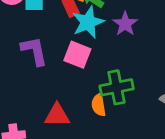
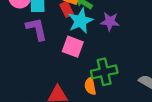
purple star: (125, 24) -> (110, 21), turned -30
purple L-shape: (34, 51) -> (37, 29), moved

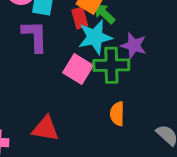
green cross: (104, 72) -> (111, 65), moved
orange semicircle: (90, 86) -> (117, 114), moved

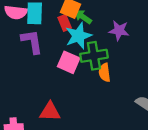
purple star: (134, 46) -> (119, 30), moved
orange semicircle: (117, 114) -> (105, 73), moved

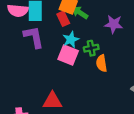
cyan star: (78, 36) -> (71, 40), moved, size x0.7
green cross: (94, 56) -> (91, 48), size x0.6

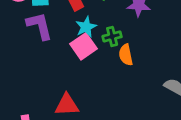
pink square: (68, 55) -> (84, 46), turned 36

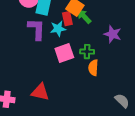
cyan star: (86, 27) -> (58, 29), moved

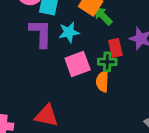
red rectangle: (67, 19) -> (115, 48), moved
orange semicircle: (93, 68) -> (102, 81), moved

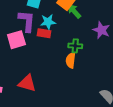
red rectangle: (115, 48) -> (44, 33), moved, turned -72
pink square: (78, 64) -> (16, 40), moved

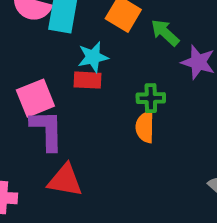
green arrow: (74, 11) -> (165, 33), moved
purple L-shape: (27, 21) -> (47, 130), moved

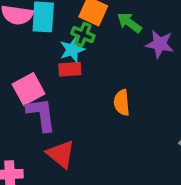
green cross: (151, 98) -> (83, 35), moved, turned 30
red triangle: (65, 180) -> (61, 154), turned 36

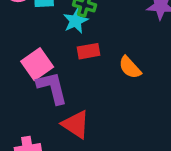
red rectangle: (70, 69) -> (88, 51), moved
orange semicircle: (122, 103) -> (130, 67), turned -30

